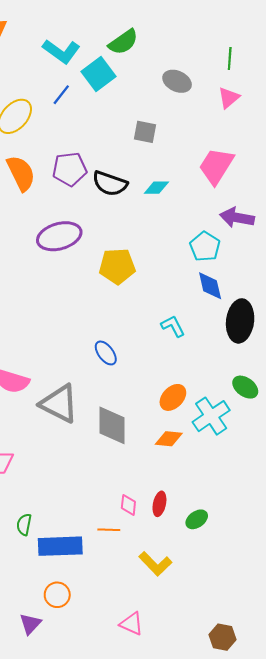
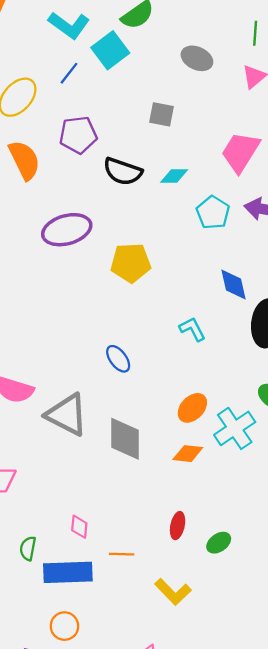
purple pentagon: (70, 169) -> (78, 135), moved
cyan pentagon: (205, 247) -> (213, 213), moved
pink diamond: (128, 505) -> (79, 527), moved

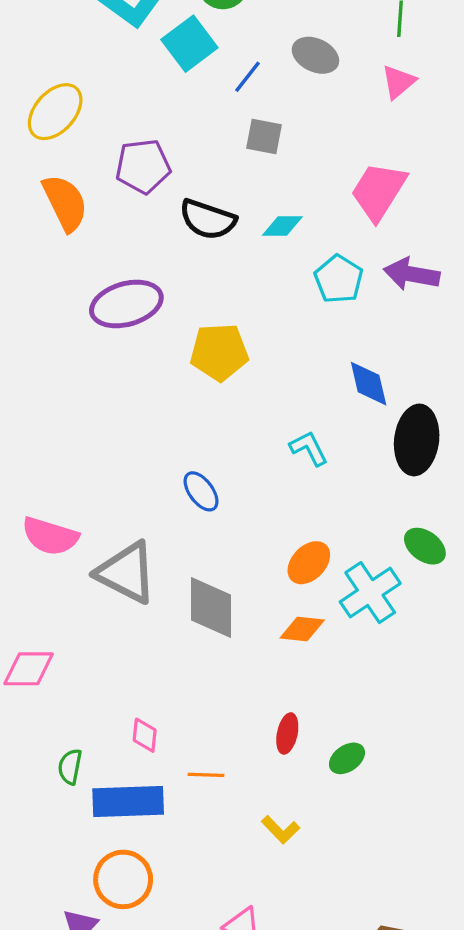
blue line: (69, 73) -> (247, 77), moved
yellow L-shape: (173, 592) -> (281, 830), size x0.7
orange circle: (64, 626) -> (123, 879), size x1.4

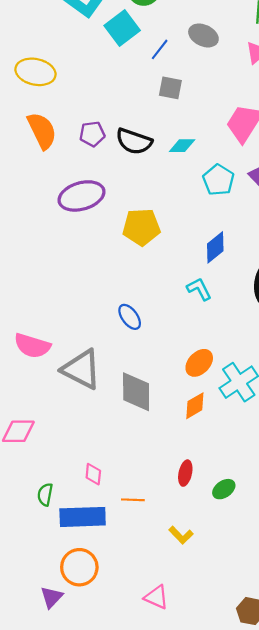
yellow ellipse: (55, 112) -> (35, 72), turned 60
purple pentagon: (143, 166) -> (92, 134), moved, size x0.7
blue diamond: (369, 384) -> (215, 247), moved, turned 64
orange diamond: (302, 629) -> (195, 406), turned -36

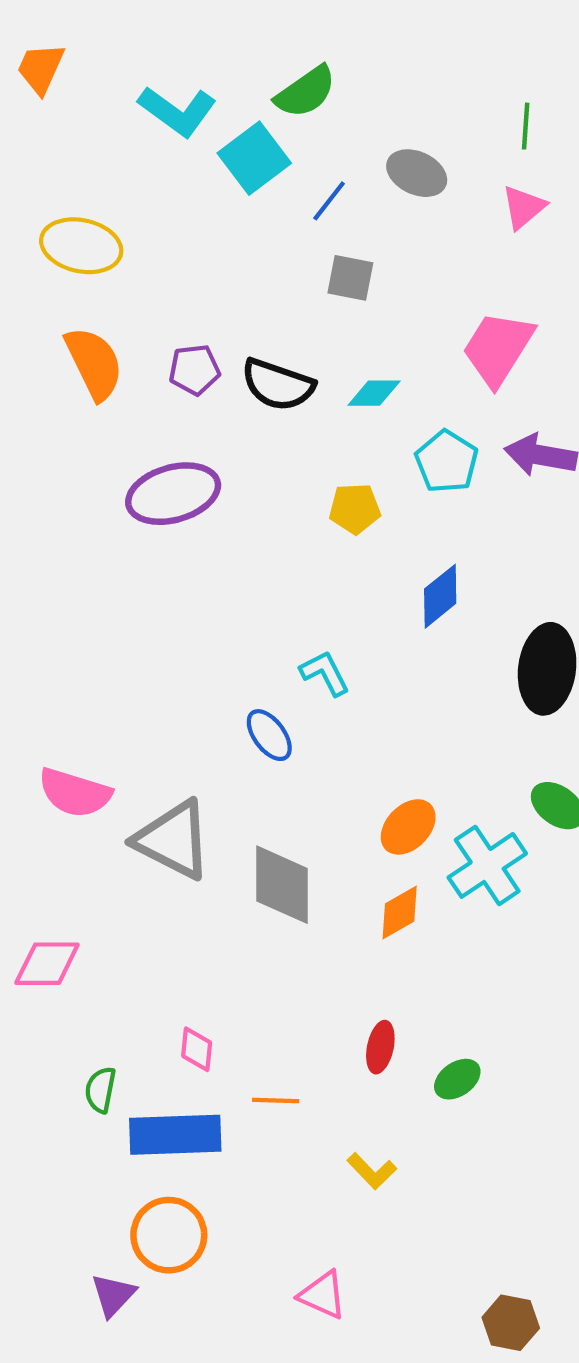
yellow pentagon: (141, 227) -> (355, 509), moved, size x0.7
cyan L-shape: (199, 289) -> (325, 673), moved

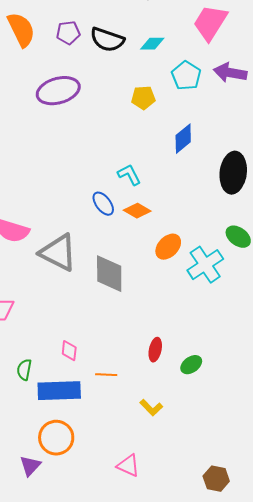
orange diamond: (400, 912) -> (137, 211), moved, turned 60

